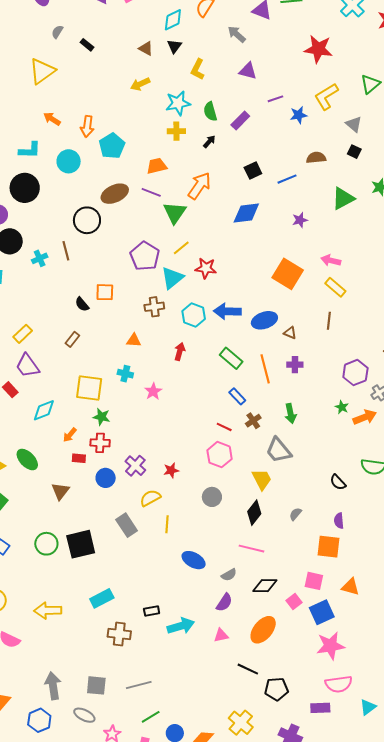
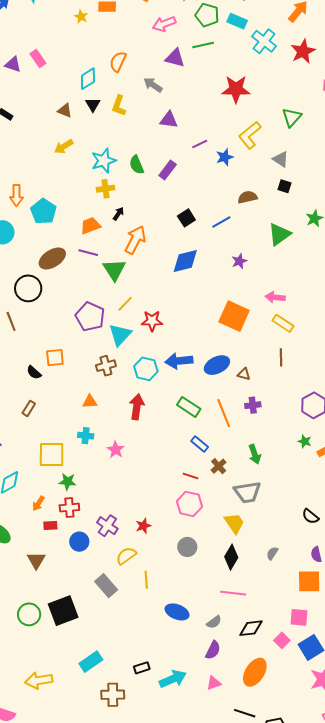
yellow L-shape: (198, 69) -> (119, 106), moved
black arrow: (209, 142) -> (118, 214), moved
red arrow: (180, 351) -> (137, 407), size x1.4
gray trapezoid: (279, 450) -> (247, 492), turned -52

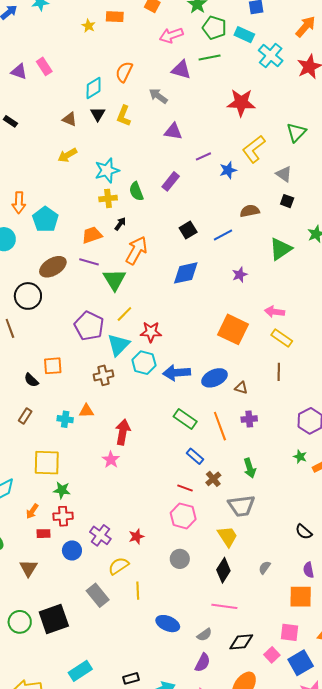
green semicircle: (137, 165) -> (136, 191), moved
cyan hexagon: (146, 369) -> (144, 363), moved
red arrow: (137, 407) -> (123, 432), moved
cyan cross: (86, 436) -> (65, 419), moved

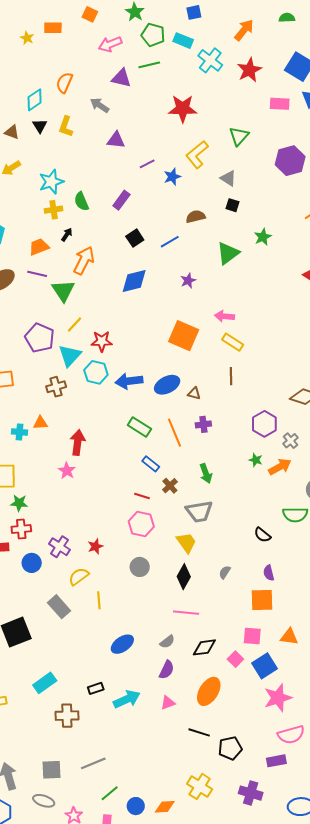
purple rectangle: (171, 181) -> (121, 200), moved
blue ellipse: (168, 624) -> (122, 644), moved, turned -55

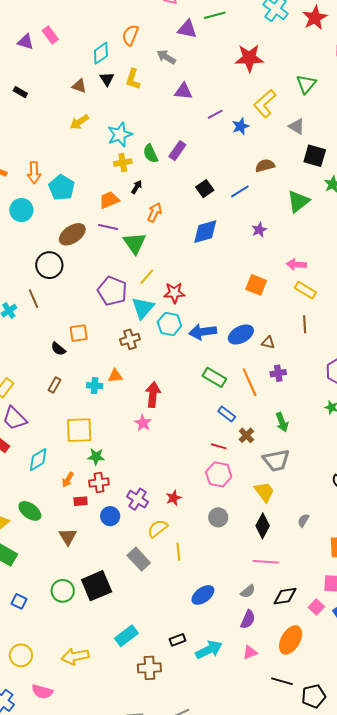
purple rectangle: (121, 200) -> (177, 151), moved
black square: (232, 205) -> (315, 156), moved, size x1.6
orange arrow: (84, 260) -> (155, 212), size x0.7
orange square: (184, 336) -> (256, 285), size x0.7

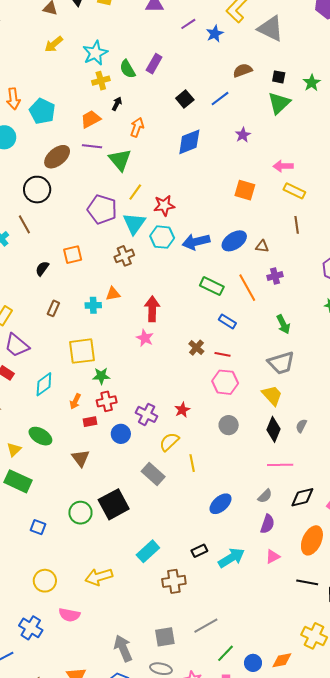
gray triangle: (297, 126) -> (271, 29), size x1.6
black square: (315, 156) -> (279, 77), moved, size x0.6
black semicircle: (58, 349) -> (42, 269), moved, turned 91
brown cross: (246, 435) -> (196, 348), moved
gray semicircle: (303, 520) -> (301, 426), moved

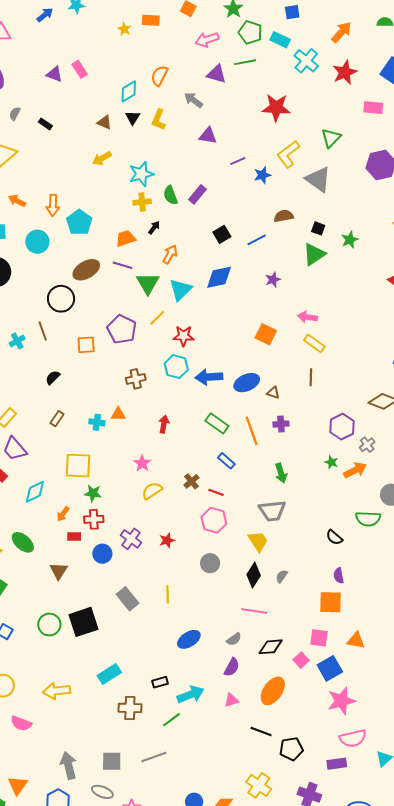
cyan triangle: (134, 223) -> (180, 290), moved
orange square: (73, 255) -> (86, 345), moved
red arrow: (152, 309) -> (164, 424), moved, size x0.7
yellow semicircle: (169, 442) -> (152, 491), moved
green line: (226, 653) -> (171, 720), moved

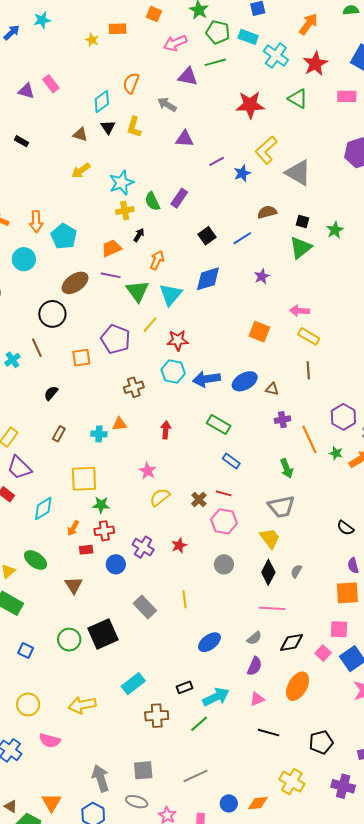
green triangle: (331, 138) -> (298, 99), moved, turned -40
orange line: (252, 431) -> (309, 439), moved
brown cross: (191, 481) -> (199, 499), moved
black line: (261, 731) -> (269, 733), moved
gray line: (154, 757) -> (196, 776), moved

